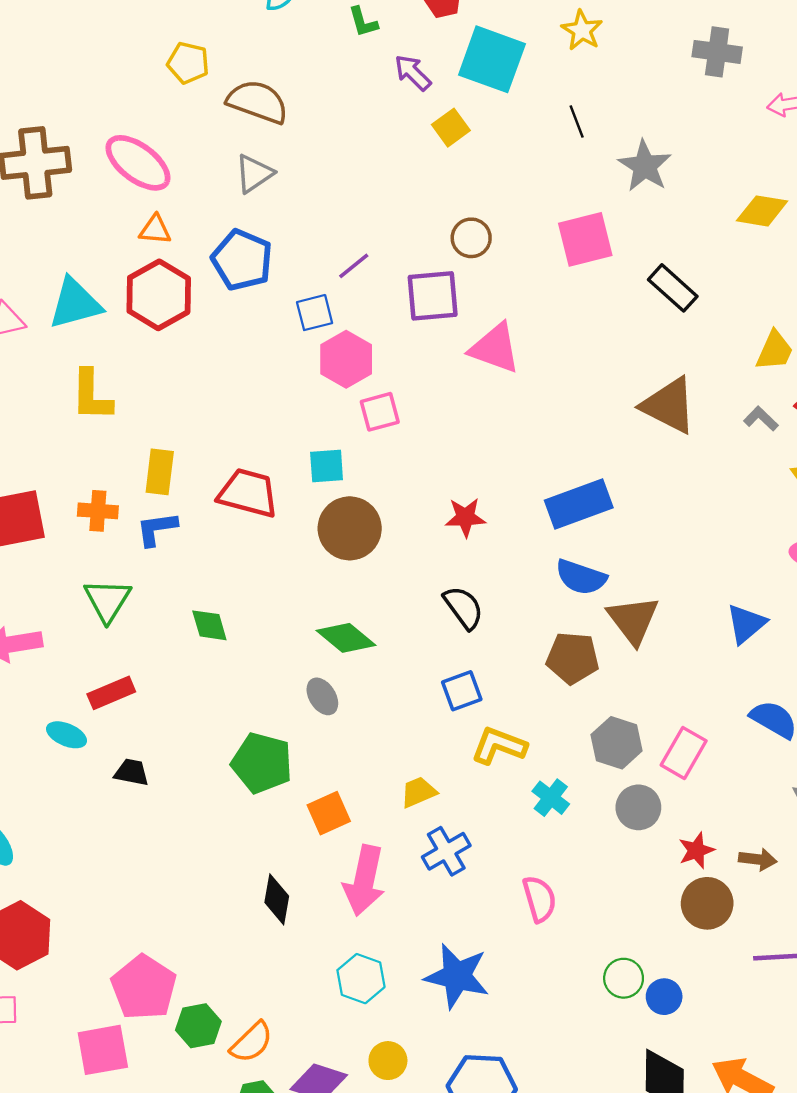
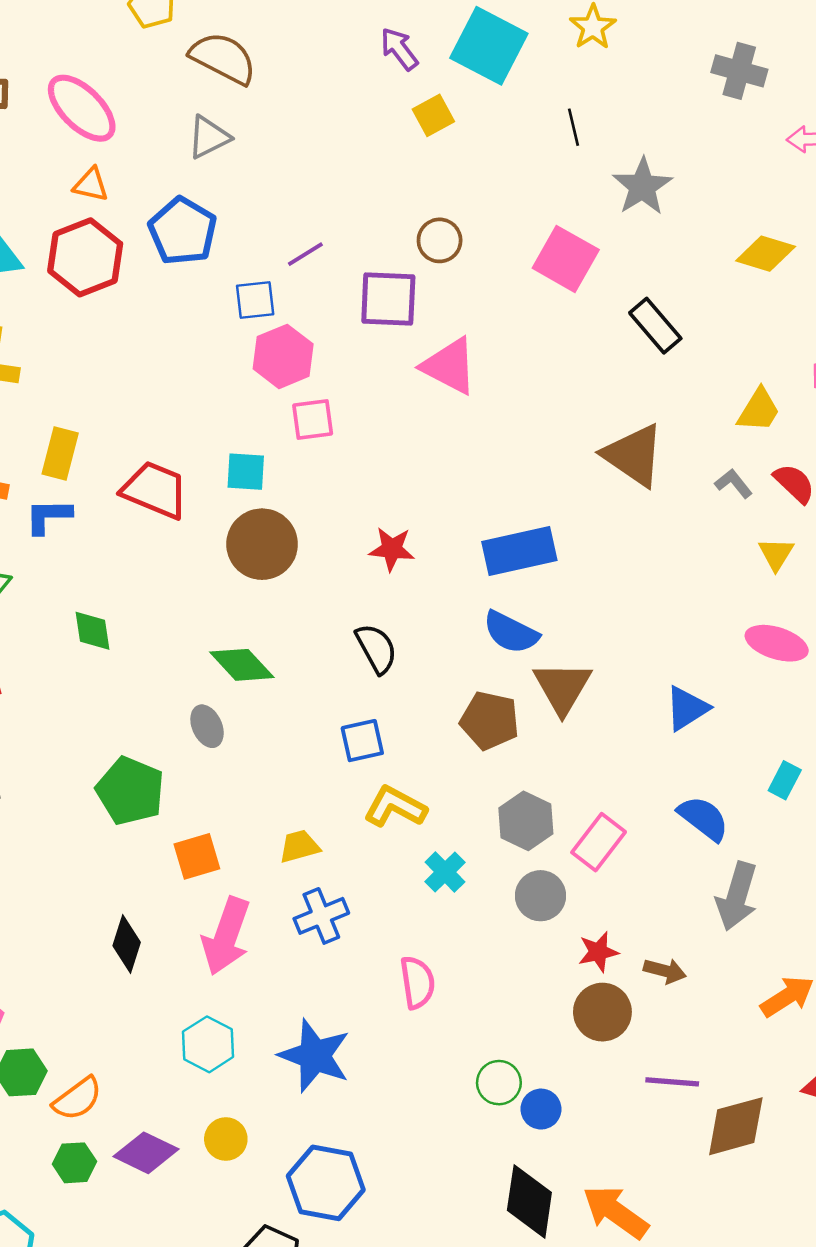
pink square: (585, 239) -> (566, 259), turned 36

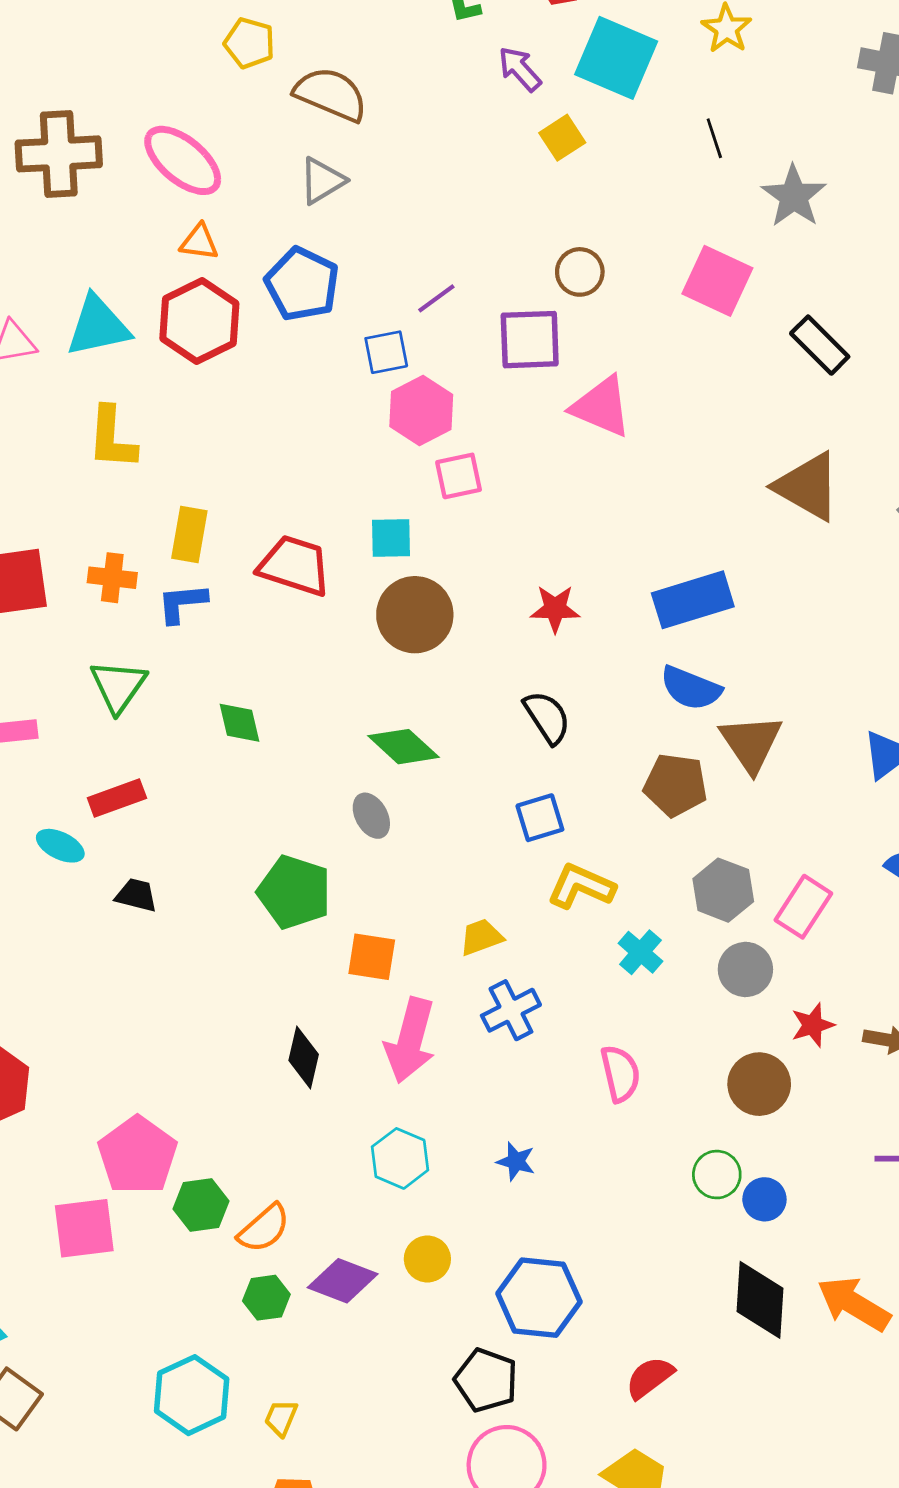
orange square: (197, 856) -> (372, 957), turned 30
brown circle: (602, 1012) -> (759, 1084), moved
blue star: (315, 1056) -> (516, 1161), size x0.5

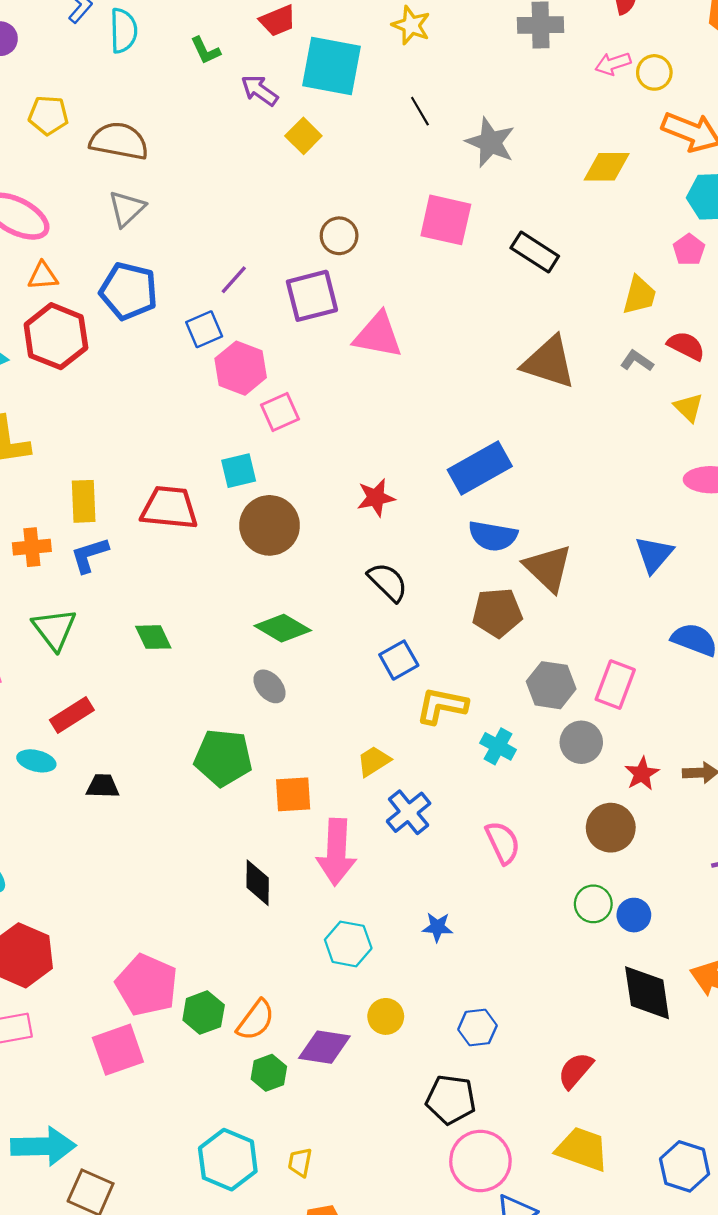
blue hexagon: (539, 1298) -> (477, 1028), size x0.6

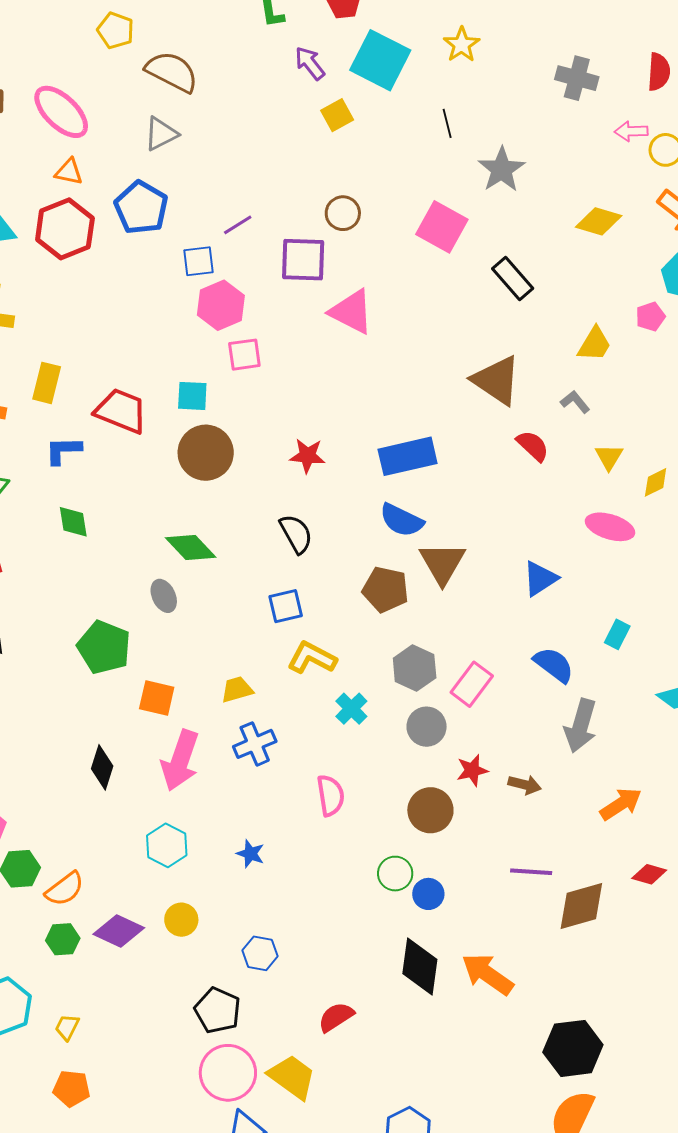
red semicircle: (686, 346) -> (533, 446), moved
blue L-shape: (89, 555) -> (63, 450), moved
yellow trapezoid: (582, 1149) -> (292, 1077), moved

